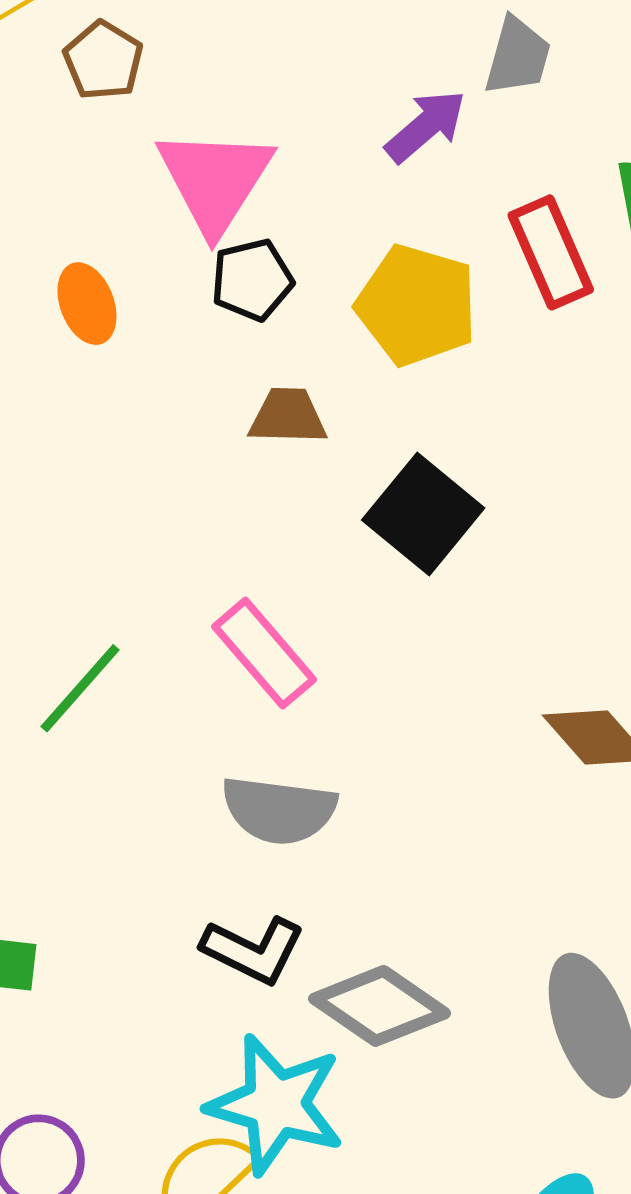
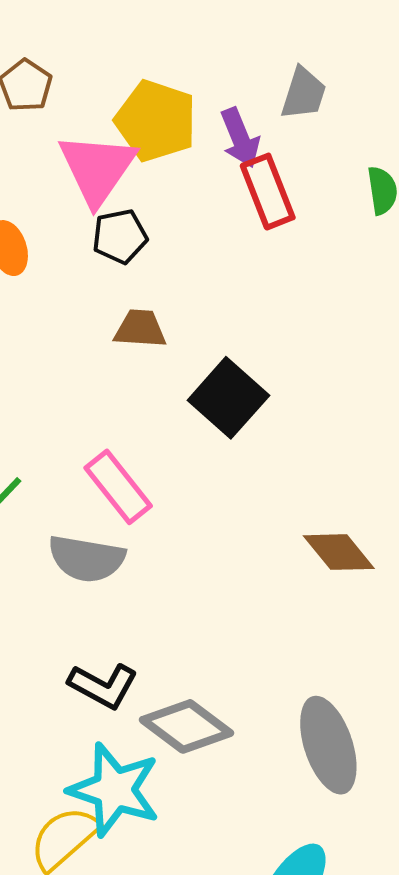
purple arrow: (426, 126) -> (240, 138), turned 106
red rectangle: (551, 252) -> (268, 192), moved
yellow pentagon: (417, 305) -> (156, 121), moved
gray semicircle: (279, 810) -> (87, 559), moved

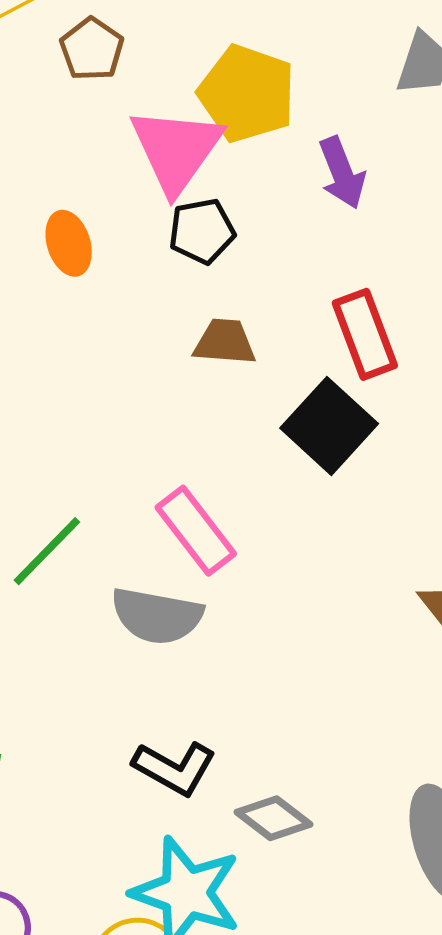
purple arrow: (240, 138) -> (342, 173), moved
red rectangle: (268, 192) -> (365, 334), moved
gray diamond: (187, 726) -> (274, 818), size x0.7

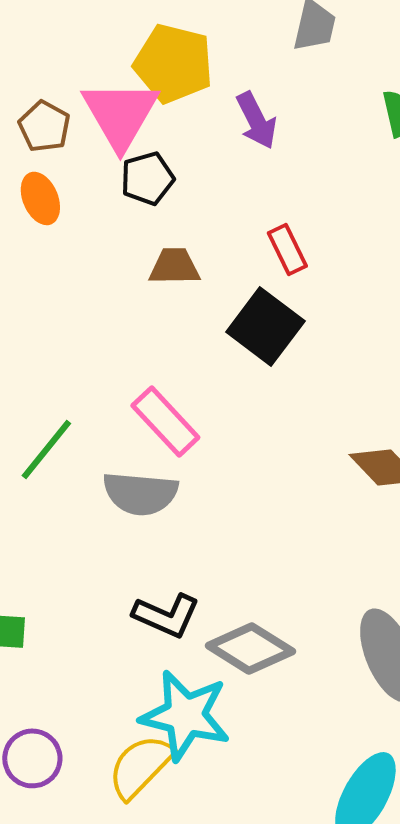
brown pentagon: (92, 49) -> (44, 126), moved
red rectangle: (365, 334) -> (287, 249), size x0.7
gray diamond: (274, 818) -> (250, 648), size x1.4

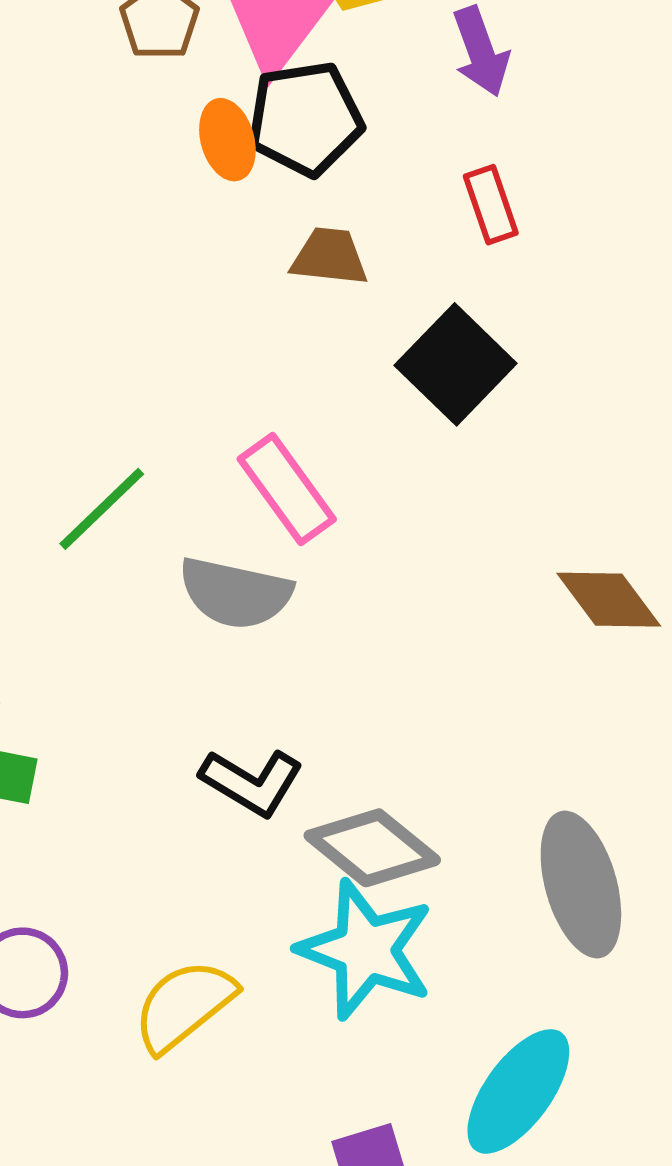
black pentagon: (147, 178) -> (305, 119), size x1.4
orange ellipse: (40, 198) -> (227, 140), moved
red rectangle: (287, 249) -> (491, 205), moved
cyan star: (185, 715) -> (366, 950), moved

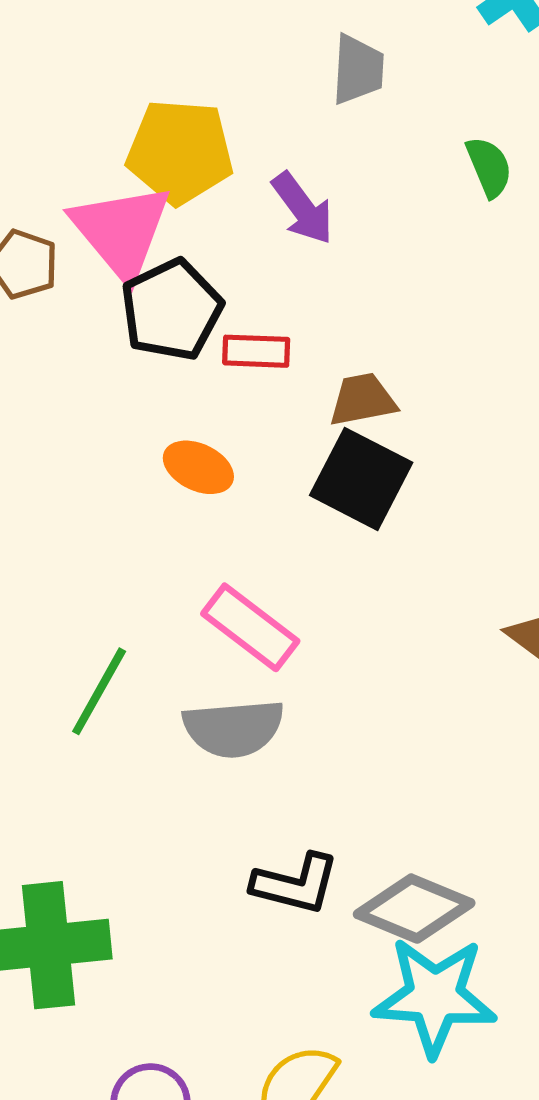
orange ellipse: (227, 140) -> (198, 467), moved, turned -32
red rectangle: (491, 205) -> (256, 351), moved, turned -52
brown trapezoid: (329, 257) -> (363, 400), moved

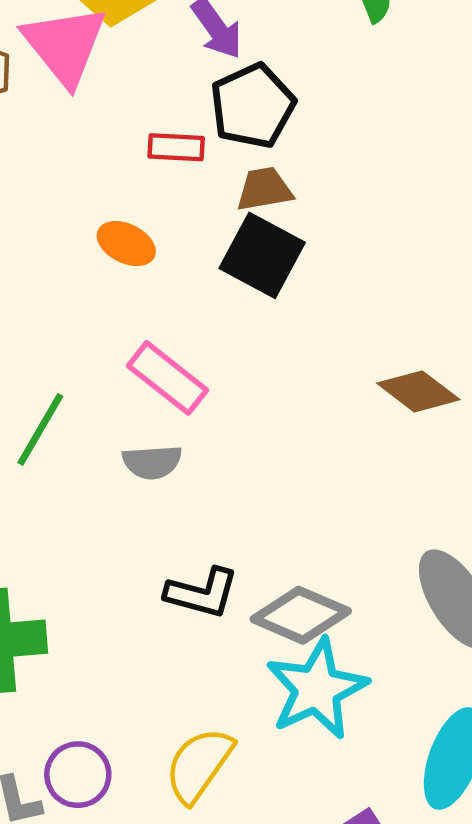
black pentagon: (171, 310) -> (253, 106), moved
gray semicircle: (233, 728) -> (152, 462), size x0.7
cyan star: (435, 996) -> (317, 689), turned -30

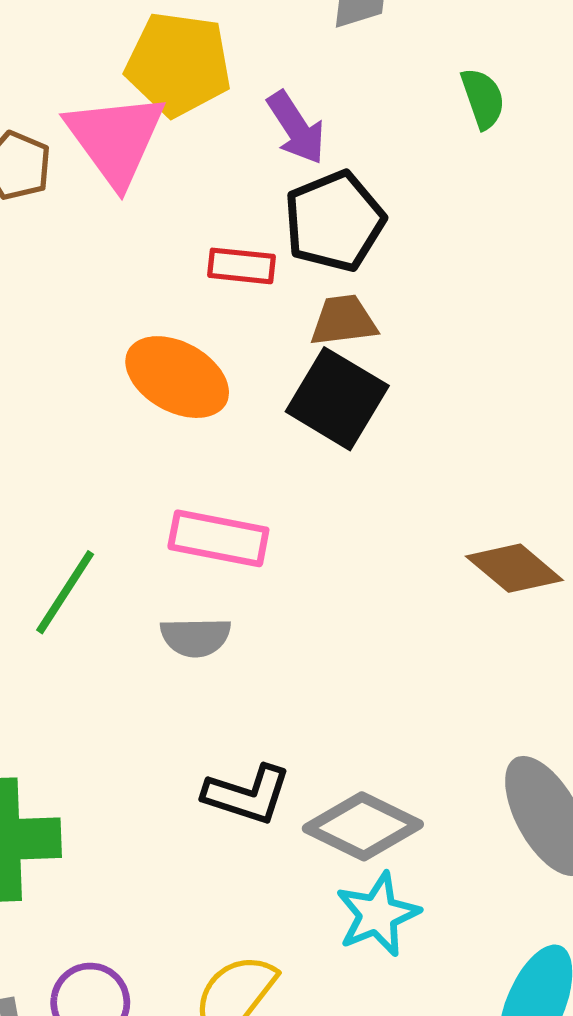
orange ellipse: (126, 244) -> (177, 377), size x1.5
pink rectangle: (168, 378) -> (218, 538), turned -30
cyan star: (317, 689) -> (378, 914), size x0.7

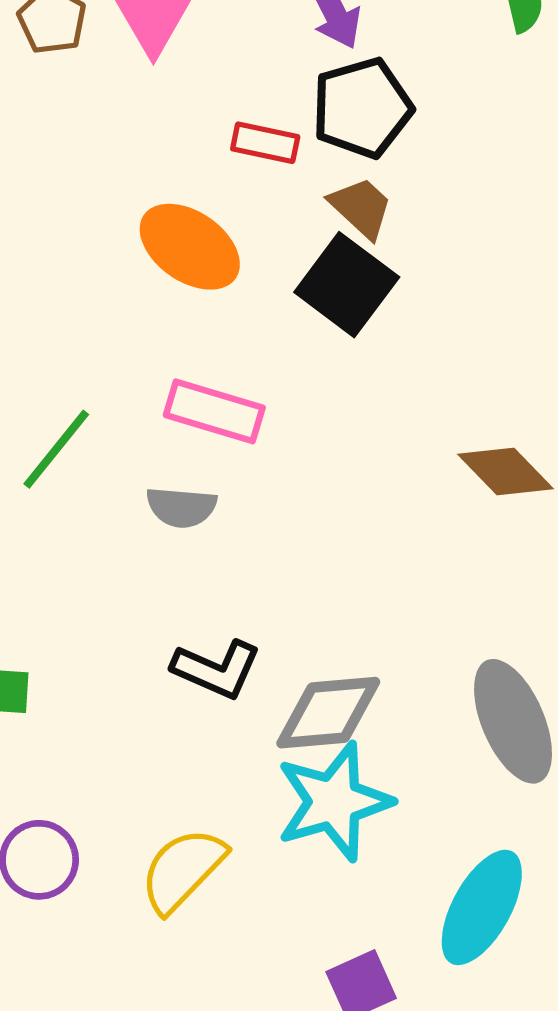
brown trapezoid: (344, 320) -> (361, 208), turned 44
gray diamond: (363, 826) -> (328, 713), turned -37
cyan star: (378, 914) -> (334, 802), size x1.4

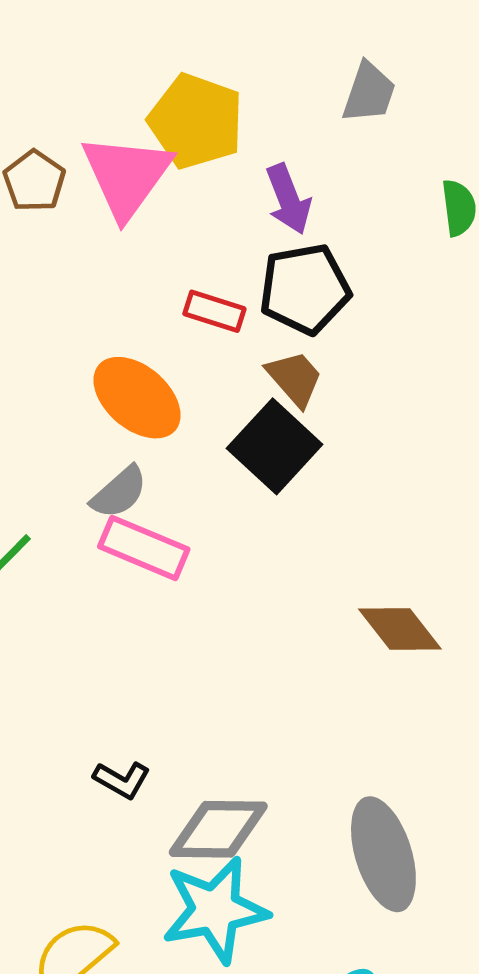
gray semicircle: (181, 507) -> (119, 492), moved, turned -52
black L-shape: (216, 669) -> (122, 780), size x0.7

